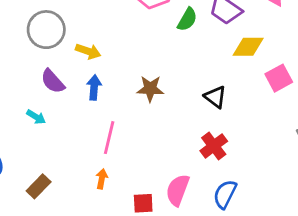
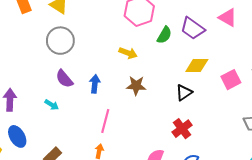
yellow diamond: (248, 47) -> (197, 65), moved
yellow arrow: (88, 51) -> (128, 53), moved
black triangle: (215, 97) -> (184, 93), turned 48

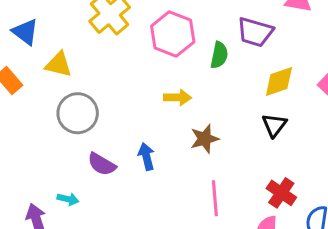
cyan arrow: (52, 105) -> (68, 199), moved
pink line: (105, 121) -> (215, 198), moved
red cross: (182, 129) -> (281, 193), moved

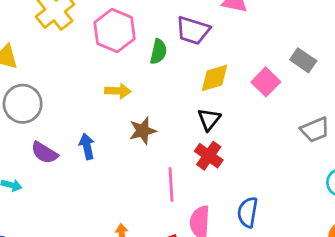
red cross: (281, 193) -> (209, 156), moved
pink line: (215, 198) -> (171, 185), moved

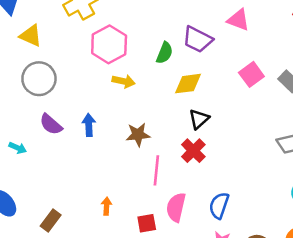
pink hexagon: (115, 31) -> (109, 44), moved
yellow diamond: (215, 78) -> (188, 84), moved
pink square: (266, 82) -> (251, 74), moved
brown star: (143, 131) -> (138, 135), moved

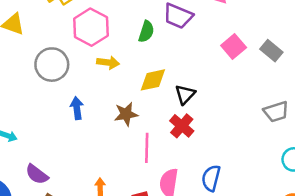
gray circle: (39, 79) -> (52, 65), moved
yellow diamond: (188, 84) -> (153, 80), moved
purple semicircle: (51, 124) -> (37, 174), moved

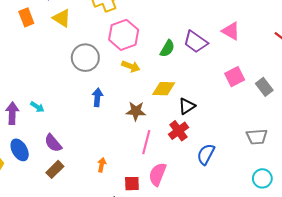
blue semicircle: (211, 178) -> (206, 154), moved

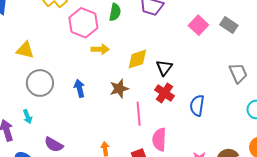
yellow triangle: (62, 18) -> (25, 50), moved
green semicircle: (167, 49) -> (115, 12), moved
gray circle: (85, 58) -> (40, 83), moved
cyan arrow: (37, 107) -> (28, 117), turned 56
gray trapezoid: (257, 137) -> (238, 73), turned -90

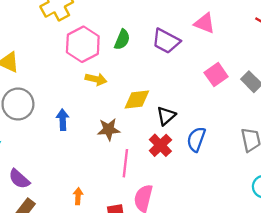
blue semicircle: (197, 106) -> (196, 139), moved

